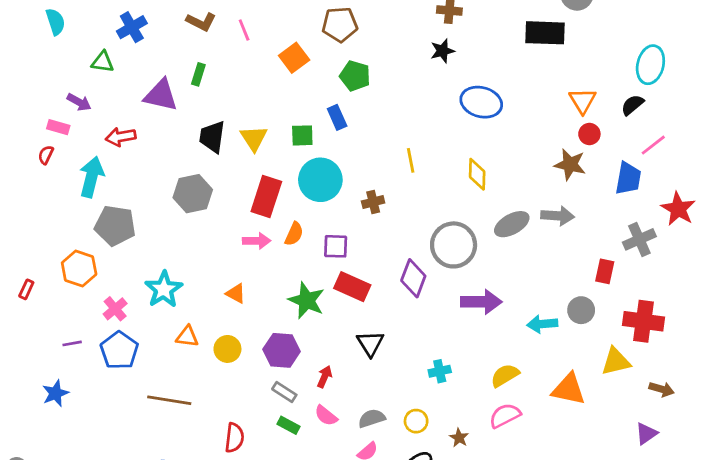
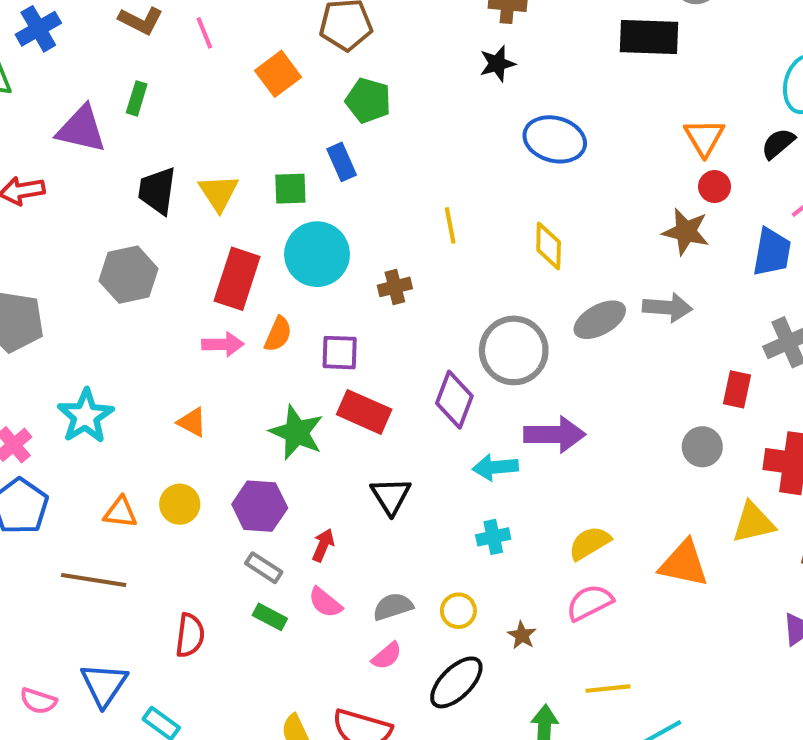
cyan arrow: (542, 324) -> (495, 467), moved
orange triangle: (187, 337) -> (120, 512), moved

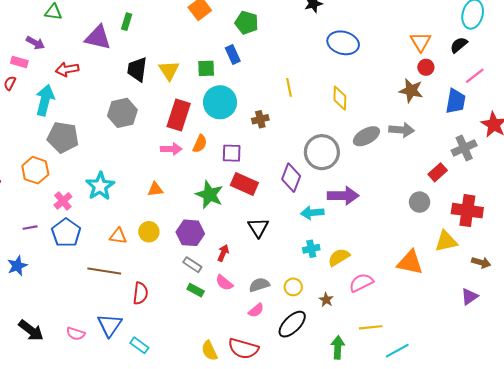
red rectangle: (737, 389) -> (438, 172), turned 36
orange triangle: (192, 422) -> (155, 189), turned -35
yellow semicircle: (590, 543) -> (339, 257), moved
red semicircle: (190, 635) -> (140, 293), moved

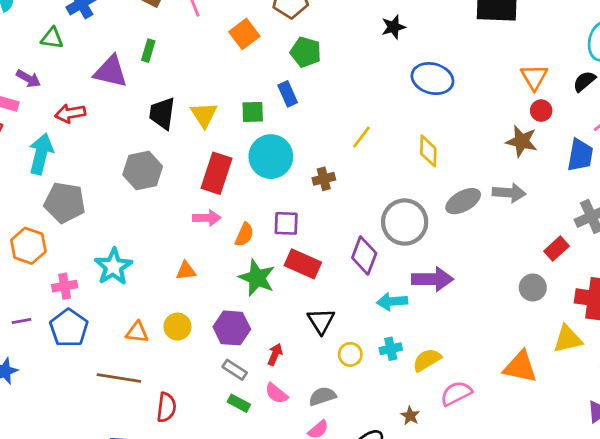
yellow line: (289, 87) -> (361, 137), turned 48
orange semicircle: (200, 144) -> (244, 235), moved
pink cross: (63, 201) -> (65, 286), turned 30
yellow circle: (293, 287) -> (350, 354), moved

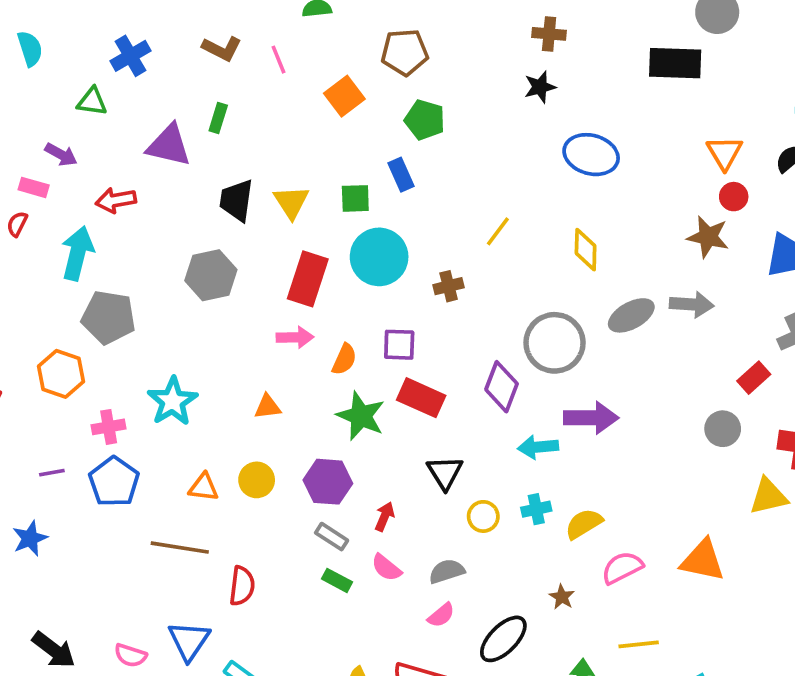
orange triangle: (520, 367) -> (703, 560), moved

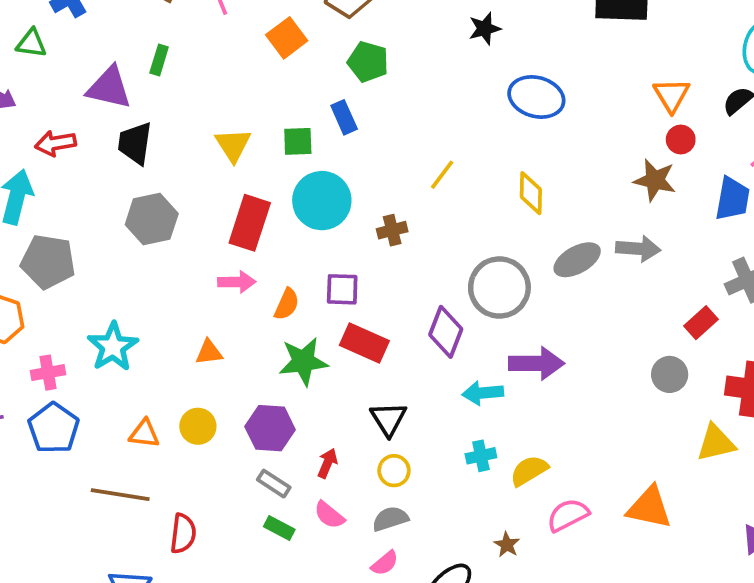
black trapezoid: (236, 200) -> (135, 143), moved
green star: (361, 416) -> (303, 361), turned -30
yellow circle: (483, 516) -> (394, 471), moved

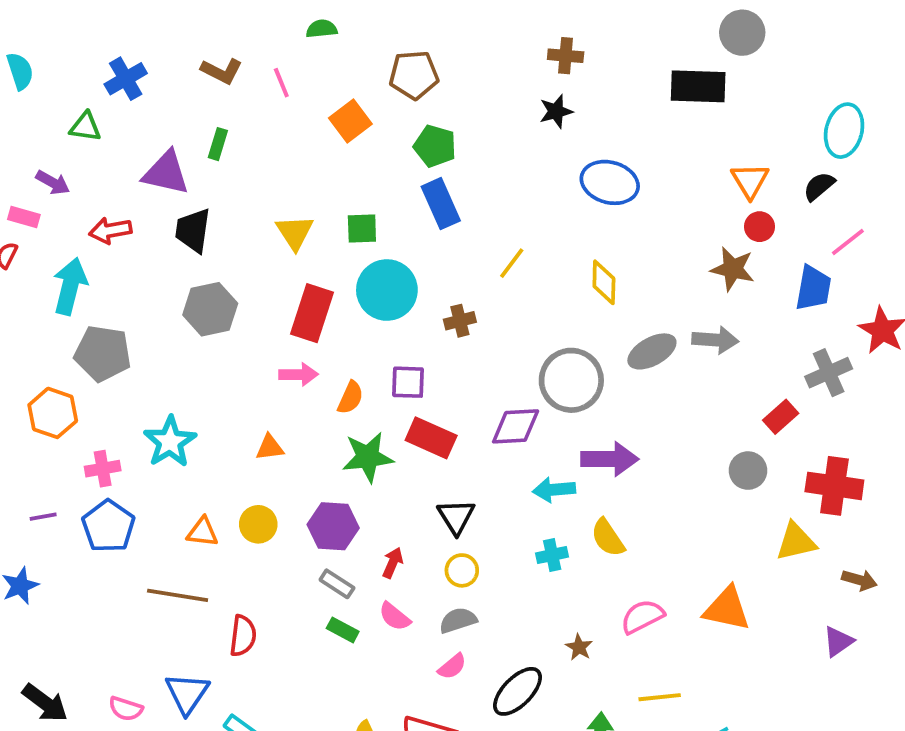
blue rectangle: (344, 117) -> (441, 204), moved, size x1.4
purple diamond: (446, 332) -> (516, 426), turned 66
yellow semicircle: (529, 471) -> (608, 538), moved, turned -93

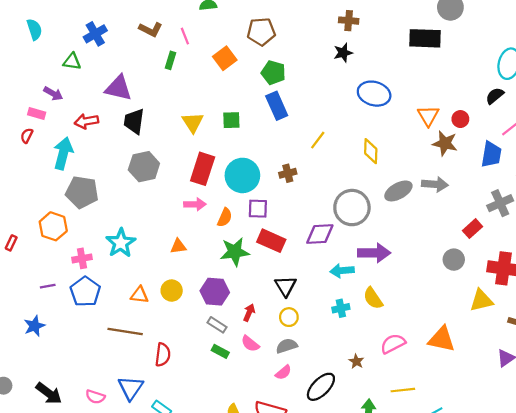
green rectangle: (218, 144) -> (170, 60), moved
orange triangle: (750, 181) -> (428, 116), moved
cyan circle: (387, 290) -> (242, 175), moved

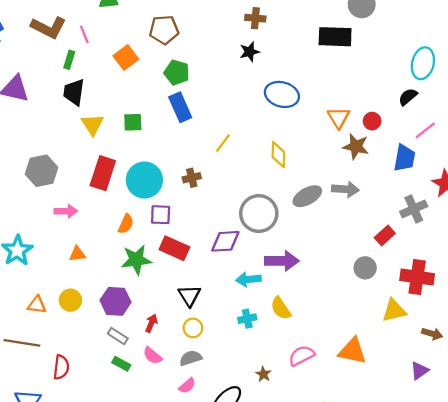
brown L-shape: (151, 29) -> (48, 27), size x1.4
black trapezoid: (134, 121) -> (74, 92), moved
pink arrow: (195, 204) -> (66, 211), moved

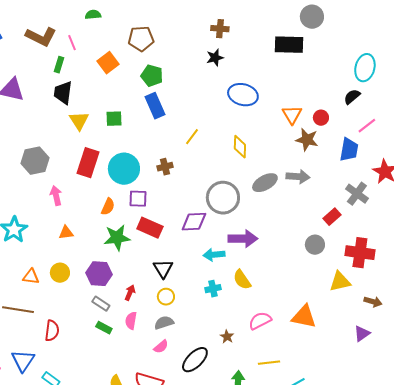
gray cross: (414, 209) -> (357, 194), turned -30
pink arrow: (66, 211) -> (56, 196), turned -102
pink semicircle: (152, 356) -> (131, 321), turned 60

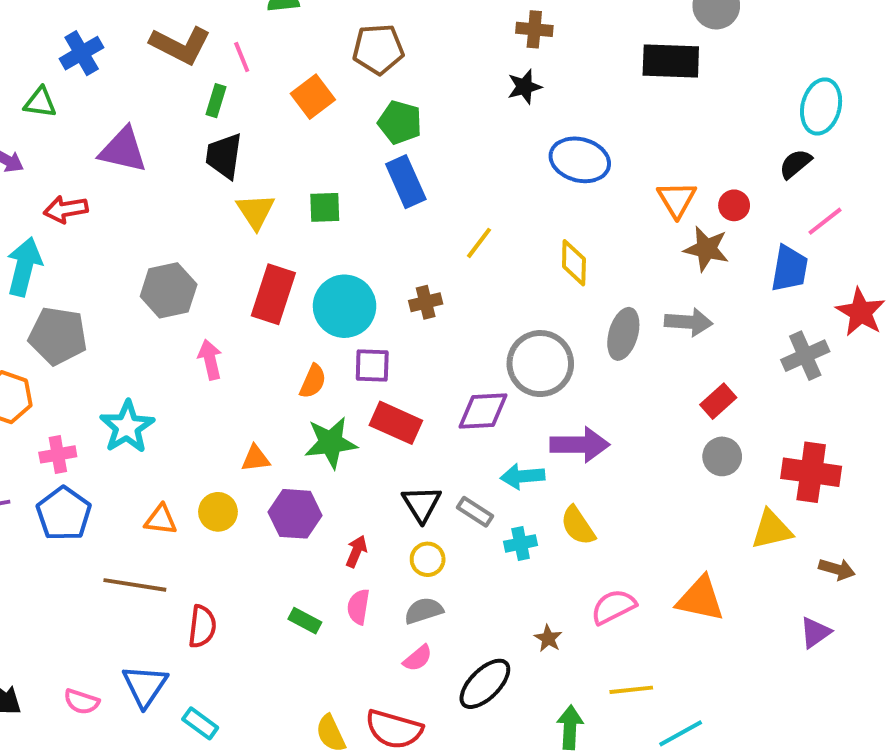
gray ellipse: (265, 183) -> (623, 334), turned -45
gray cross: (357, 194) -> (805, 356), turned 30
red rectangle: (332, 217) -> (718, 401), moved
orange triangle: (66, 233) -> (256, 458), moved
gray rectangle: (101, 304) -> (475, 512), moved

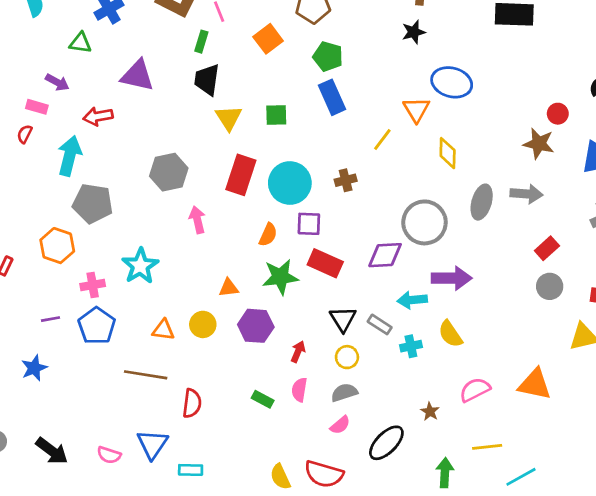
orange triangle: (677, 199) -> (416, 110), moved
cyan rectangle: (200, 723) -> (191, 470), turned -35

